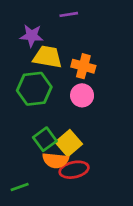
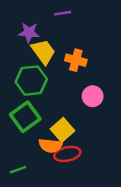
yellow trapezoid: (48, 57) -> (43, 52), turned 44
pink circle: (82, 95) -> (93, 96), moved
green square: (45, 139) -> (25, 117), moved, size x1.4

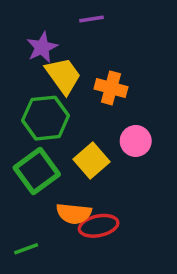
purple star: (29, 32) -> (42, 47), turned -30
yellow square: (63, 130) -> (92, 160), moved

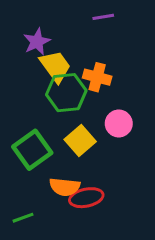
purple line: (92, 19) -> (103, 17), moved
green hexagon: (46, 118) -> (66, 93), moved

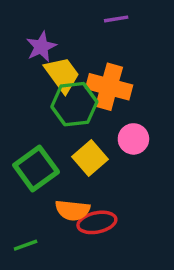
orange cross: (97, 77) -> (109, 87), size x1.4

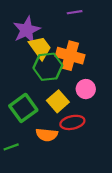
purple star: (41, 47) -> (27, 30), size x1.4
red ellipse: (97, 222) -> (72, 122), moved
green line: (26, 245) -> (11, 147), moved

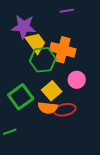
purple star: (27, 30) -> (24, 27), turned 30
orange semicircle: (47, 135) -> (48, 108), moved

